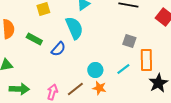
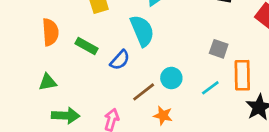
cyan circle: (95, 70) -> (171, 78), moved
orange star: (99, 88) -> (163, 116), moved
brown line: (75, 89) -> (144, 92), moved

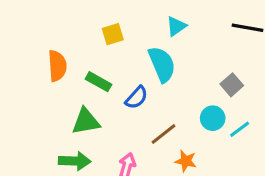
gray square: (219, 49) -> (232, 85), moved, turned 30
cyan circle: (171, 78) -> (213, 118), moved
green triangle: (48, 82) -> (86, 121), moved, size x1.4

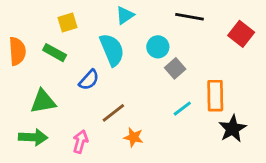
green rectangle: (98, 82) -> (55, 53), moved
cyan circle: (213, 118) -> (158, 47), moved

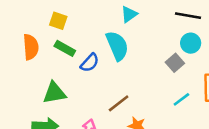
yellow square: (67, 22) -> (58, 21), moved, turned 36
cyan circle: (158, 47) -> (191, 43), moved
blue semicircle: (89, 80) -> (90, 63), moved

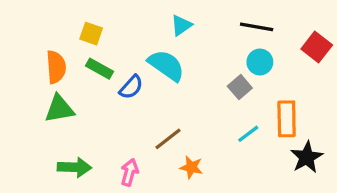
cyan semicircle: (117, 46) -> (166, 65), turned -32
green triangle: (54, 93) -> (59, 109), moved

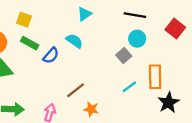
cyan semicircle: (166, 65) -> (74, 41), size x0.7

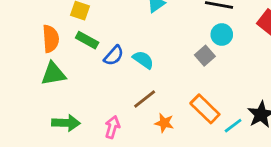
cyan semicircle: (74, 41) -> (143, 60), moved
orange rectangle: (155, 77) -> (205, 109), moved, turned -45
cyan line: (129, 87) -> (233, 126), moved

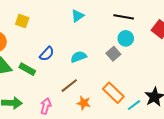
green rectangle: (87, 40) -> (27, 69), moved
cyan semicircle: (143, 60) -> (79, 57), moved, turned -56

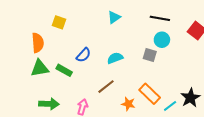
gray square: (113, 54) -> (150, 55), turned -32
orange star: (84, 103) -> (128, 104), moved

